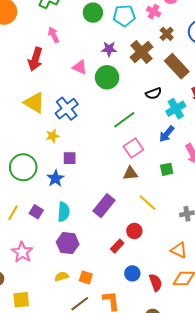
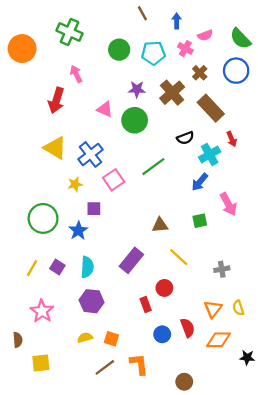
pink square: (133, 148) -> (114, 180), moved
red rectangle: (117, 246) -> (146, 305), turned -64
orange triangle: (179, 250) -> (213, 309), turned 42
red semicircle: (156, 282) -> (188, 328), moved

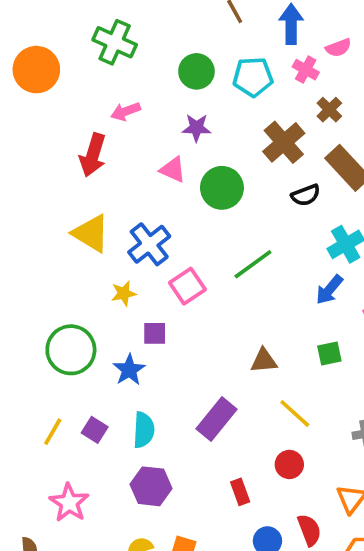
blue arrow: (177, 21) -> (291, 24), size x1.5
pink arrow: (76, 74) -> (126, 111), turned -84
purple star: (137, 89) -> (196, 128), moved
black semicircle: (185, 138) -> (306, 195), moved
red circle: (164, 288) -> (289, 464), moved

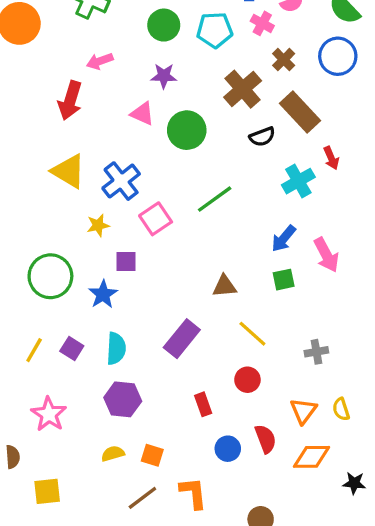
blue arrow: (329, 290) -> (284, 238), moved

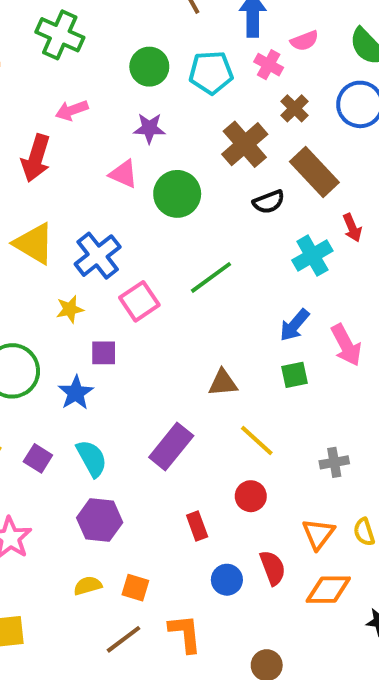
cyan semicircle: (116, 348) -> (92, 458), turned -32

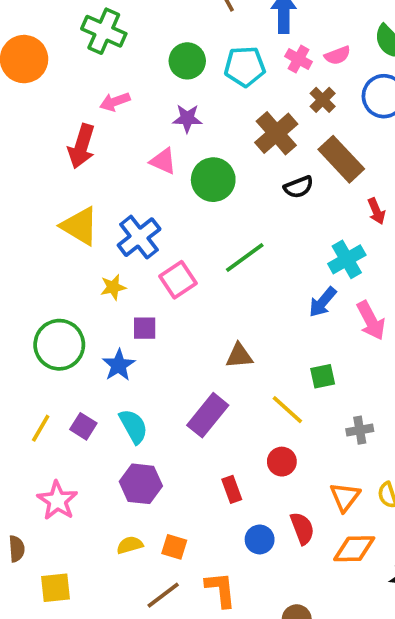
pink semicircle: (304, 41) -> (337, 55), moved
cyan cross: (312, 256) -> (347, 259), moved
green square: (295, 375) -> (323, 376), moved
brown triangle: (223, 383) -> (239, 356), moved

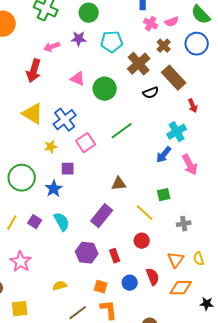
green circle: (187, 61) -> (89, 13), moved
cyan pentagon: (245, 66) -> (112, 42), moved
purple star: (187, 118) -> (79, 39), moved
purple hexagon: (141, 484) -> (87, 253), moved
orange square: (174, 547) -> (101, 287), moved

